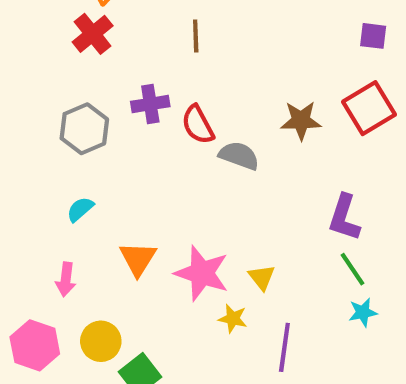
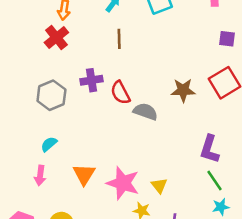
pink arrow: (66, 279) -> (40, 176), moved

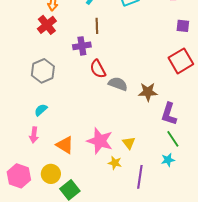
purple cross: (92, 80) -> (82, 46), moved
brown star: (183, 90) -> (148, 92), moved
orange triangle: (84, 174) -> (65, 145), moved, turned -30
cyan star: (221, 207) -> (168, 160), moved

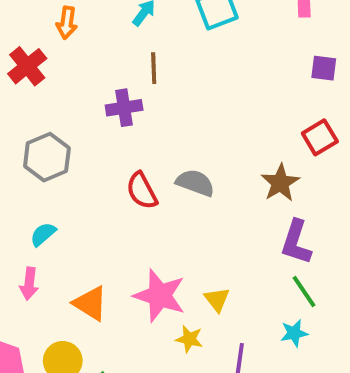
red cross: (47, 25) -> (27, 66), moved
red square: (181, 61) -> (320, 137), size x0.7
red semicircle: (98, 69) -> (142, 191), moved
brown star: (148, 92) -> (280, 183), moved, turned -30

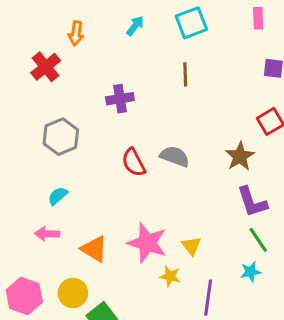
brown line: (154, 68) -> (185, 74), moved
purple L-shape: (296, 242) -> (252, 202), turned -36
pink arrow: (29, 284) -> (47, 234), turned 85

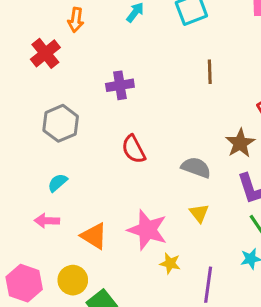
brown line: (185, 74) -> (210, 72), moved
gray semicircle: (175, 156) -> (196, 167), moved
yellow triangle: (191, 246) -> (199, 213), moved

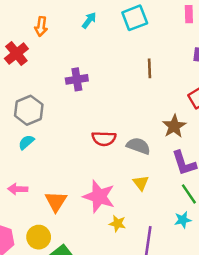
red semicircle: (134, 149) -> (104, 139), moved, turned -60
cyan semicircle: (58, 183) -> (26, 142), moved
orange triangle: (94, 236) -> (56, 201), turned 30

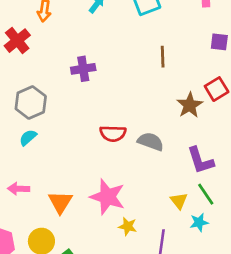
brown star: (174, 126) -> (190, 105), moved
yellow triangle: (141, 183) -> (179, 201), moved

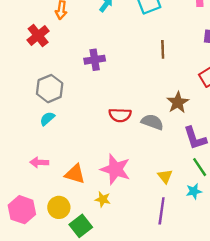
brown star: (190, 105) -> (178, 102), moved
yellow triangle: (179, 201) -> (165, 176), moved
orange triangle: (60, 202) -> (75, 174), turned -45
yellow star: (128, 226) -> (103, 199), moved

